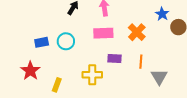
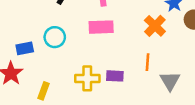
orange cross: (137, 32) -> (155, 26), moved
blue rectangle: (42, 42) -> (25, 48), moved
purple rectangle: (115, 59) -> (115, 76), moved

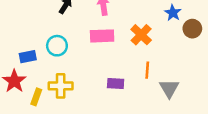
orange cross: (155, 26) -> (141, 35), moved
yellow cross: (87, 78) -> (61, 86), moved
yellow rectangle: (43, 91) -> (36, 97), moved

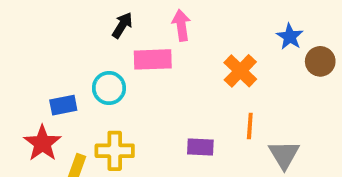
pink rectangle: (102, 36) -> (153, 59), moved

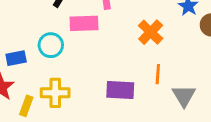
purple rectangle: (200, 147) -> (120, 90), size x1.4

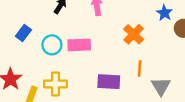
pink rectangle: (84, 23) -> (79, 45), moved
blue rectangle: (16, 58) -> (23, 33), moved, turned -42

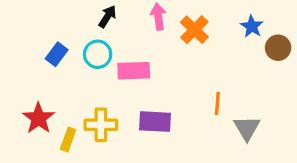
orange cross: (134, 34) -> (194, 30), moved
cyan circle: (52, 45) -> (98, 54), moved
purple rectangle: (109, 82) -> (155, 122), moved

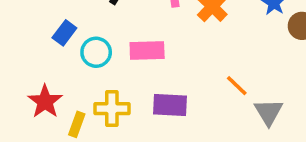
cyan circle: (98, 54) -> (96, 52), moved
orange line: (217, 103) -> (237, 86), turned -50

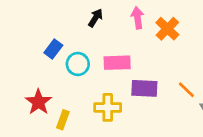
purple rectangle: (170, 105) -> (144, 88), moved
yellow cross: (112, 109) -> (108, 107), moved

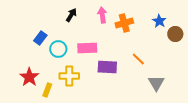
orange cross: (167, 29) -> (124, 23), turned 30
orange line: (186, 90) -> (138, 59), moved
yellow cross: (108, 107) -> (69, 76), moved

